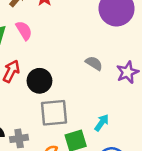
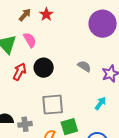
black circle: (39, 81) -> (44, 68), moved
cyan arrow: (102, 123) -> (100, 103), moved

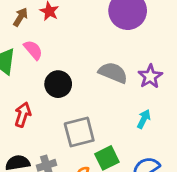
gray semicircle: (84, 66) -> (113, 73), size x1.5
red arrow: (20, 72) -> (23, 115), moved

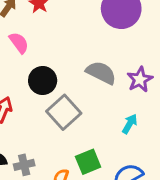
gray square: (79, 132) -> (64, 112), moved, turned -32

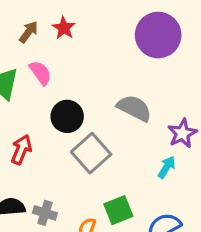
purple star: (140, 80) -> (182, 133), moved
gray cross: (24, 165) -> (45, 213), turned 30

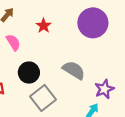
red star: (64, 28) -> (44, 26), moved

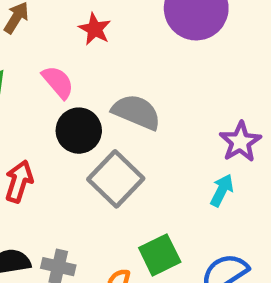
pink semicircle: (13, 42) -> (58, 82), moved
gray semicircle: (74, 70) -> (136, 112), moved

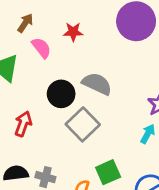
red star: (95, 29) -> (73, 32), turned -30
pink semicircle: (58, 82) -> (41, 48), moved

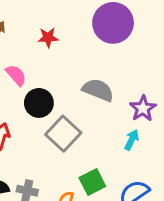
pink semicircle: (41, 48) -> (16, 75), moved
gray semicircle: (97, 84) -> (98, 90), moved

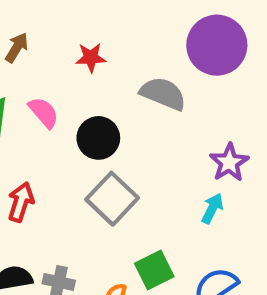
purple circle: (113, 23) -> (217, 45), moved
gray semicircle: (98, 90) -> (163, 94), moved
black circle: (39, 103) -> (98, 138), moved

